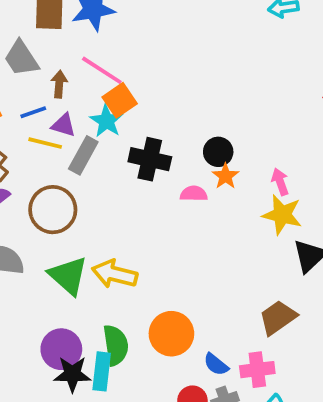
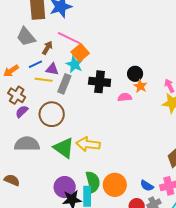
brown arrow: (59, 84) -> (47, 48), turned 32
orange circle: (171, 334) -> (115, 185), moved

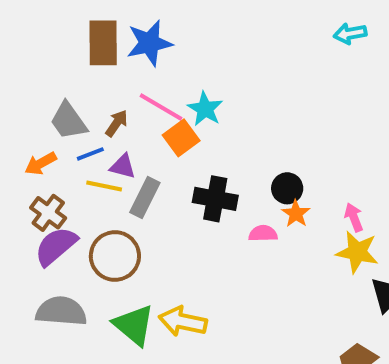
gray trapezoid: (26, 37) -> (68, 121), moved
cyan star: (74, 64) -> (205, 109), moved
purple semicircle: (22, 112) -> (56, 246), size x1.6

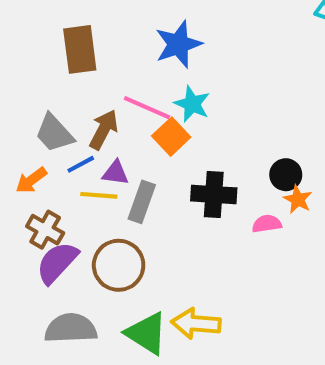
blue star: (149, 43) -> (178, 44), moved
brown arrow: (117, 123) -> (104, 130), size x1.4

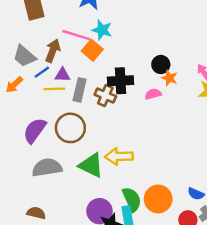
brown cross: (45, 230) -> (105, 95), moved

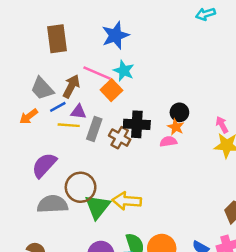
orange star: (169, 78) -> (176, 127), moved
brown circle: (70, 128) -> (81, 187), moved
green triangle: (91, 165) -> (97, 207), turned 36

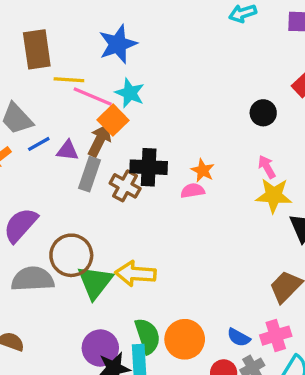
brown arrow: (71, 86) -> (100, 140), moved
black circle: (179, 112) -> (263, 113), moved
yellow line: (69, 125) -> (69, 80), moved

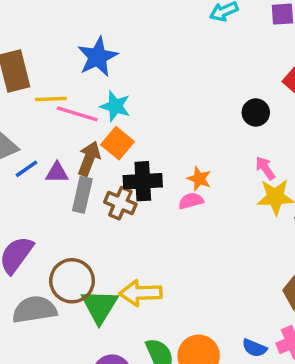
orange square: (113, 120) -> (117, 143), moved

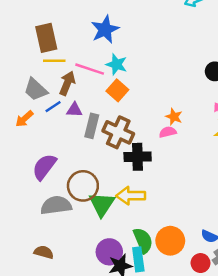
yellow line: (51, 99) -> (54, 61), moved
brown arrow: (89, 159) -> (67, 83), moved
black cross: (143, 181) -> (138, 157), moved
brown cross: (120, 203) -> (118, 132), size x1.4

